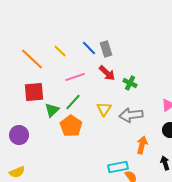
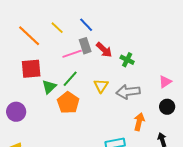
gray rectangle: (106, 49) -> (85, 46), moved

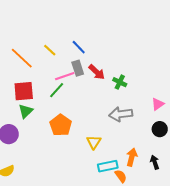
green line: (70, 79) -> (57, 90), moved
yellow triangle: (101, 86) -> (94, 142), moved
green triangle: (49, 87) -> (26, 111), moved
orange arrow: (139, 122) -> (132, 157), moved

